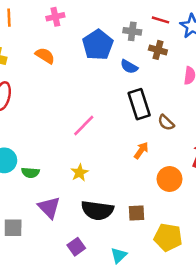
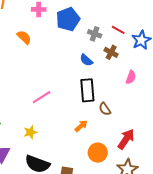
blue pentagon: (98, 45) -> (68, 19), moved

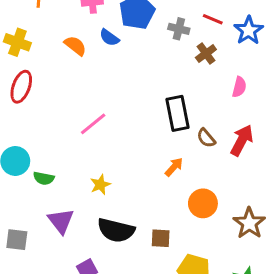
brown cross: (111, 52) -> (206, 54), turned 32
blue semicircle: (86, 60) -> (109, 38), moved
pink line: (42, 97) -> (93, 124), moved
red arrow: (126, 139) -> (242, 140), moved

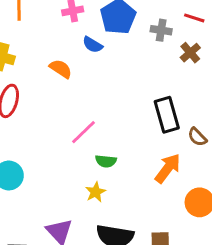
orange semicircle: (75, 46) -> (61, 69), moved
orange arrow: (174, 167) -> (168, 168), size x1.5
green semicircle: (44, 178) -> (106, 161), moved

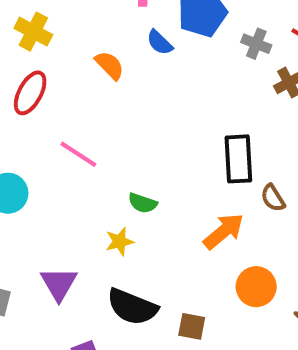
pink line: (83, 132) -> (78, 154), moved, turned 64

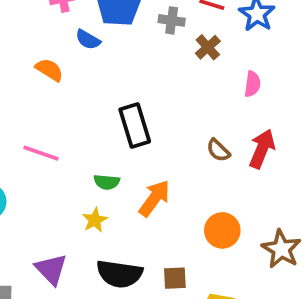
black rectangle: (238, 159) -> (135, 126), moved
orange arrow: (224, 231) -> (154, 198), moved

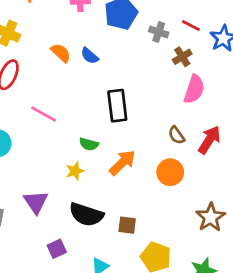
blue semicircle: (88, 40) -> (90, 56), moved
pink semicircle: (252, 84) -> (194, 89), moved, size x1.5
orange circle: (222, 230) -> (170, 172), moved

